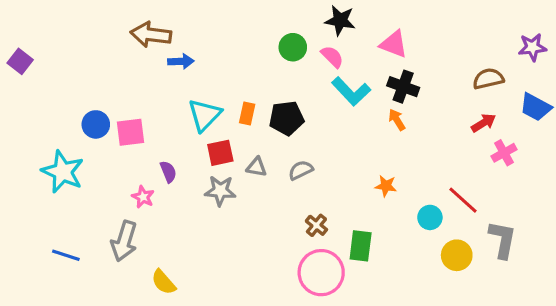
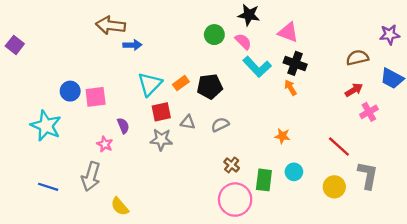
orange rectangle: (247, 113) -> (181, 83), turned 42
cyan circle: (430, 217) -> (294, 172), moved

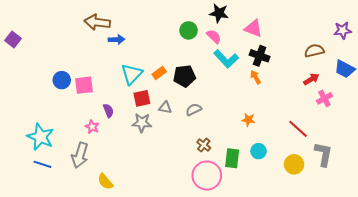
cyan star: (46, 126) -> (40, 137), moved

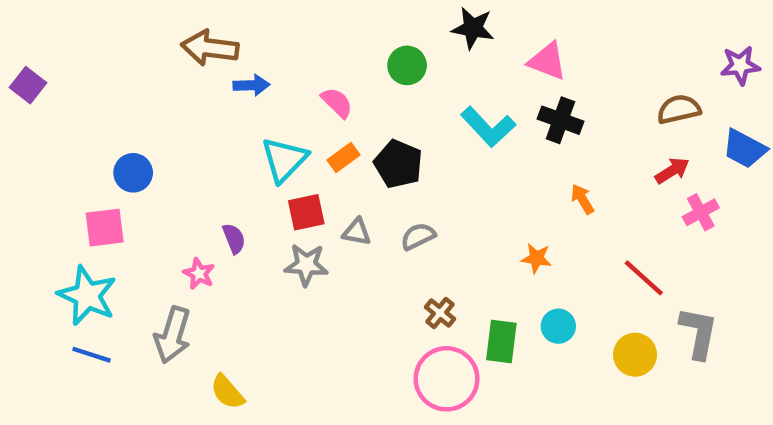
pink semicircle: (214, 36) -> (337, 103), moved
black pentagon: (184, 76) -> (398, 164), turned 30
orange arrow: (255, 77) -> (582, 199), moved
pink square: (84, 85) -> (105, 228), moved

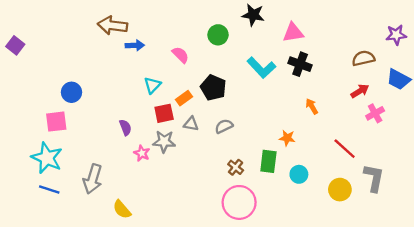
pink triangle: (547, 61) -> (293, 32), turned -30
orange rectangle: (344, 157) -> (184, 98), moved
cyan triangle: (284, 160) -> (152, 85), size x0.7
pink star: (199, 274) -> (142, 153), moved
green rectangle: (501, 342) -> (268, 161), moved

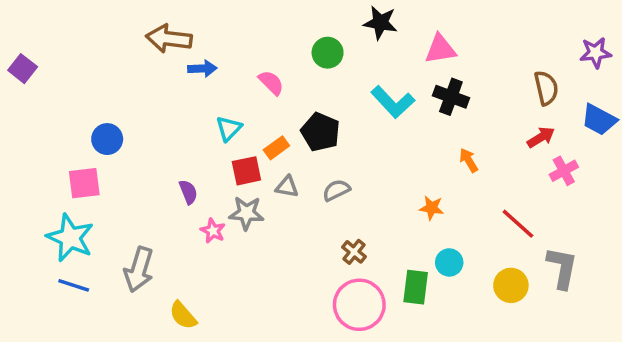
brown semicircle: (363, 58) -> (546, 88), turned 90
green rectangle: (268, 161) -> (416, 287), moved

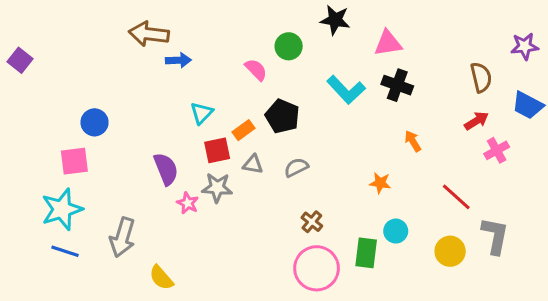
pink semicircle: (271, 83) -> (256, 70), moved
purple semicircle: (188, 192) -> (166, 169), size x1.5
cyan star: (70, 238) -> (62, 209), turned 30

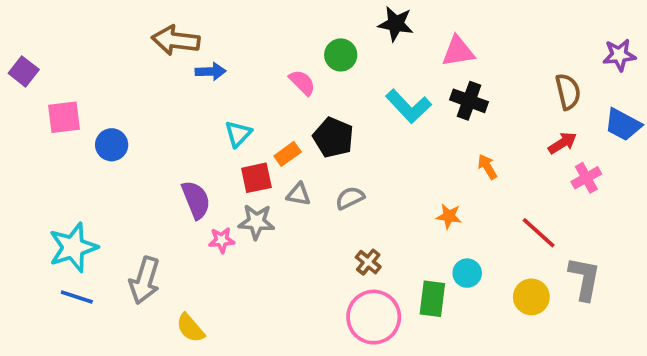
pink square: (74, 161) -> (64, 117), moved
pink star: (188, 203) -> (222, 240), turned -30

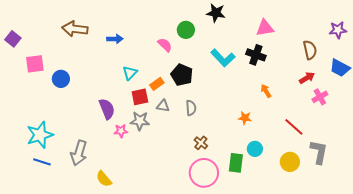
brown arrow: (176, 40) -> (75, 29), moved
pink triangle: (458, 51) -> (265, 28), moved
gray semicircle: (350, 198) -> (191, 108), turned 112

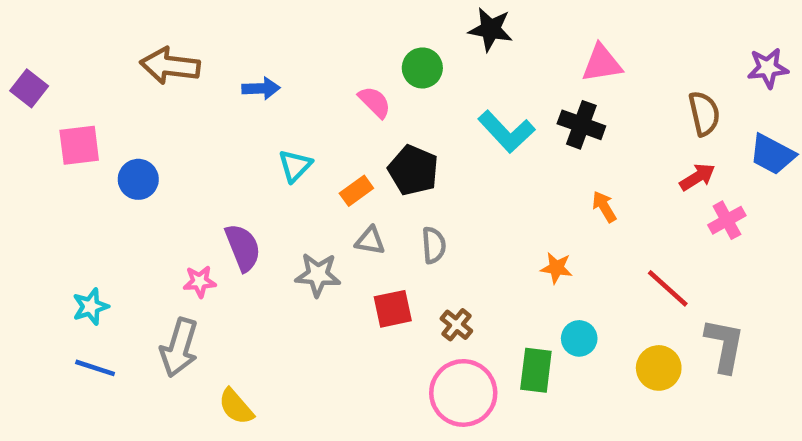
red square: (140, 97) -> (393, 309), moved
pink star: (121, 131) -> (200, 282), moved
cyan star: (40, 135) -> (91, 307), size x0.6

